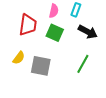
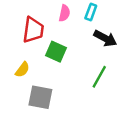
green square: (55, 33) -> (56, 52), moved
gray square: (41, 66) -> (40, 97), moved

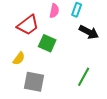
red trapezoid: (33, 30) -> (28, 25), turned 45
green line: (99, 77) -> (84, 77), moved

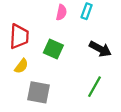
red trapezoid: (28, 25) -> (19, 36), moved, turned -50
black arrow: (89, 32) -> (100, 49), moved

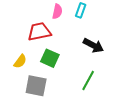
red trapezoid: (19, 36) -> (39, 32), moved, turned -105
green square: (53, 49) -> (50, 58), moved

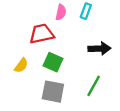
black arrow: (93, 45) -> (99, 49), turned -30
gray square: (36, 86) -> (53, 92), moved

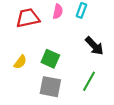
red trapezoid: (42, 34) -> (28, 18), moved
black arrow: (99, 49) -> (94, 46), turned 48

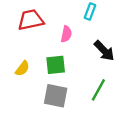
pink semicircle: (58, 11) -> (66, 34), moved
green square: (50, 59) -> (56, 65), turned -30

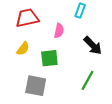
yellow semicircle: (22, 68) -> (23, 49), moved
gray square: (56, 96) -> (36, 86), moved

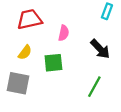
cyan rectangle: (80, 11) -> (107, 11), moved
gray square: (36, 86) -> (18, 83), moved

